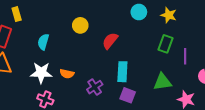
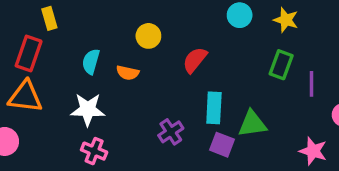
orange semicircle: (67, 74) -> (128, 73), moved
green triangle: (162, 82) -> (252, 124), moved

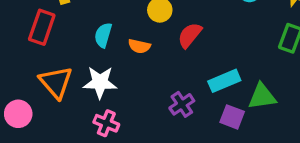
red semicircle: (195, 60) -> (190, 35), moved
orange triangle: (25, 97) -> (56, 82), moved, turned 42
cyan rectangle: (214, 108) -> (224, 81), turned 64

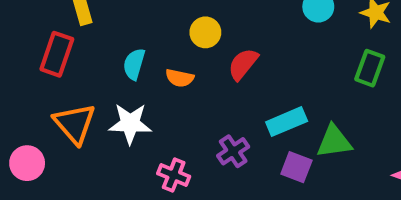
pink cross: (106, 123) -> (174, 175), moved

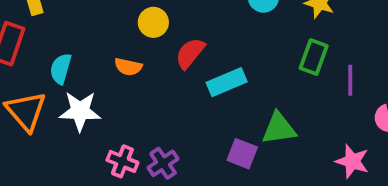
cyan semicircle: (134, 64) -> (61, 69), moved
cyan rectangle: (287, 122) -> (227, 82), moved
purple cross: (233, 151) -> (163, 163), moved

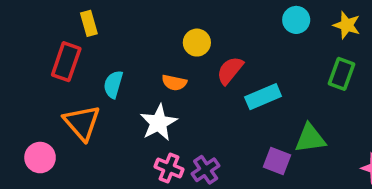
white star: (80, 111) -> (159, 123), moved, turned -30

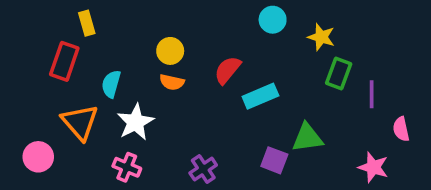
cyan circle: (296, 20) -> (273, 20), moved
yellow star: (347, 25) -> (321, 37), moved
yellow circle: (197, 43) -> (170, 51), moved
white star: (159, 123) -> (135, 122), moved
pink cross: (169, 168) -> (127, 167), moved

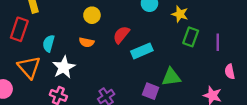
yellow circle: (170, 51) -> (92, 15), moved
purple line: (372, 94) -> (218, 42), moved

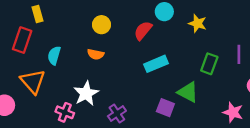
red semicircle: (121, 35) -> (143, 31), moved
green rectangle: (191, 37) -> (209, 64), moved
white star: (64, 67) -> (86, 93), moved
green triangle: (171, 77) -> (188, 92), turned 36

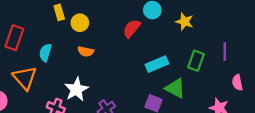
yellow rectangle: (38, 14) -> (59, 12), moved
yellow circle: (102, 25) -> (80, 23), moved
cyan rectangle: (156, 64) -> (157, 64), moved

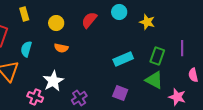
yellow rectangle: (59, 12) -> (24, 14), moved
red semicircle: (132, 28) -> (89, 20), moved
green triangle: (175, 88) -> (154, 80), moved

